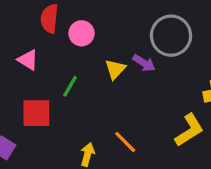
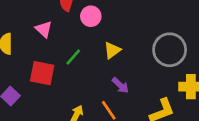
gray circle: (171, 36) -> (170, 50), moved
purple arrow: (144, 63) -> (120, 85), moved

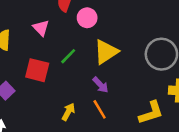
yellow triangle: (112, 50) -> (106, 52), size x1.5
purple arrow: (120, 85) -> (100, 85), moved

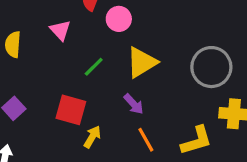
red square: (37, 70) -> (71, 110), moved
orange line: (100, 109) -> (146, 140), moved

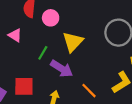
purple arrow: (134, 104) -> (62, 69), moved, size x1.5
red square: (71, 110) -> (24, 86), moved

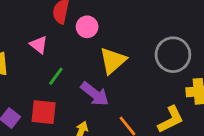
green line: (43, 53) -> (56, 76), moved

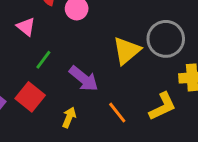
yellow triangle: (113, 61) -> (127, 51), moved
red square: (44, 112) -> (30, 97), turned 32

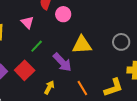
gray circle: (166, 39) -> (121, 42), size x0.7
yellow triangle: (127, 51) -> (82, 45), moved, turned 30

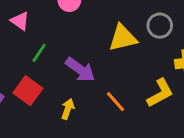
yellow triangle: (82, 45) -> (123, 38), moved

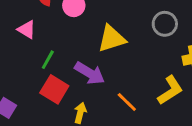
yellow triangle: (123, 38) -> (112, 39), moved
red square: (28, 91) -> (54, 89), moved

